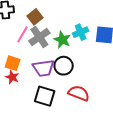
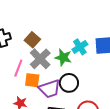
pink line: (22, 34) -> (18, 68), moved
orange square: (13, 63) -> (32, 80), moved

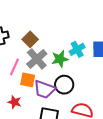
green star: (63, 57) -> (60, 59), turned -30
purple trapezoid: (50, 89) -> (45, 89), turned 35

